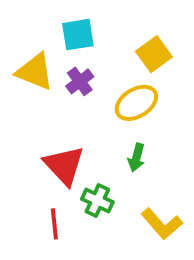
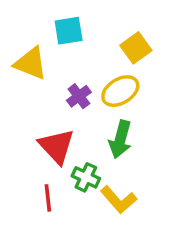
purple cross: (80, 81) -> (79, 96), moved
green arrow: (136, 158) -> (120, 139), size x1.5
yellow L-shape: (162, 224) -> (119, 200), moved

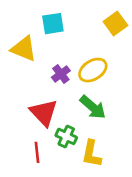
yellow square: (136, 48) -> (115, 24), moved
green arrow: (120, 139) -> (93, 107), turned -64
yellow L-shape: (119, 200) -> (91, 154), turned 52

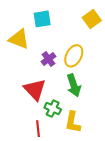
yellow ellipse: (93, 70) -> (74, 56), turned -30
green arrow: (93, 107) -> (74, 85), turned 30
red line: (37, 152) -> (38, 129), moved

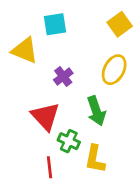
yellow ellipse: (74, 56) -> (114, 70), moved

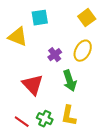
purple cross: (63, 77) -> (55, 55), moved
green cross: (69, 141) -> (45, 119), moved
red line: (49, 167) -> (22, 122), moved, turned -49

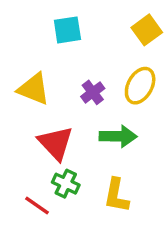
yellow triangle: (18, 37) -> (34, 89), moved
green arrow: (70, 81) -> (118, 136), turned -70
green cross: (45, 119) -> (66, 184), moved

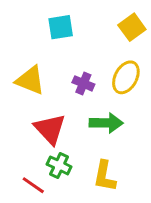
purple cross: (93, 92) -> (83, 83), turned -30

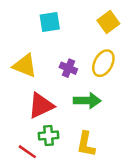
red triangle: (50, 129) -> (41, 106), turned 48
green cross: (59, 165) -> (49, 136), turned -30

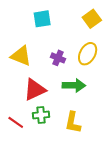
red line: (27, 152) -> (16, 122), moved

